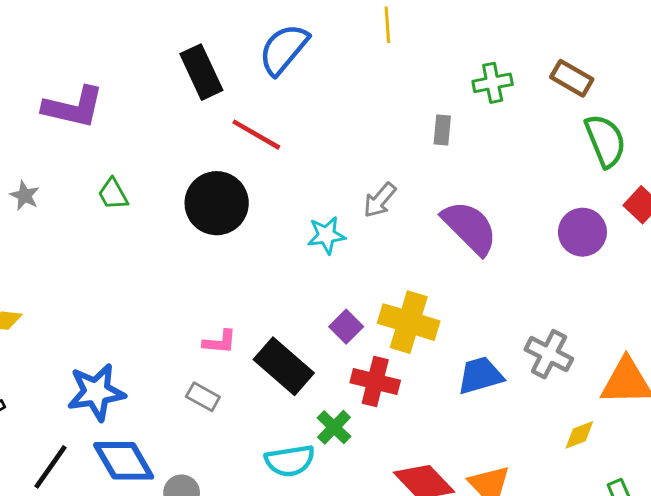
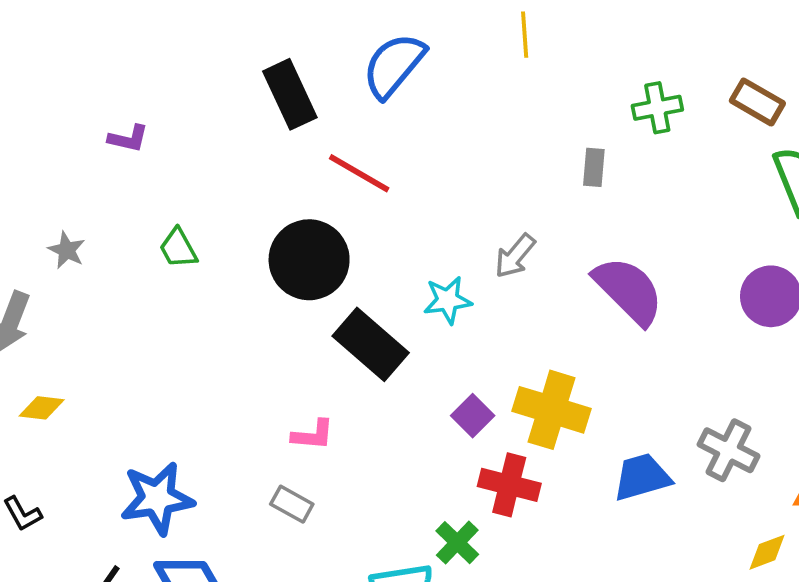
purple L-shape: (73, 107) -> (128, 139), size x0.5
black rectangle: (284, 366) -> (371, 344), moved

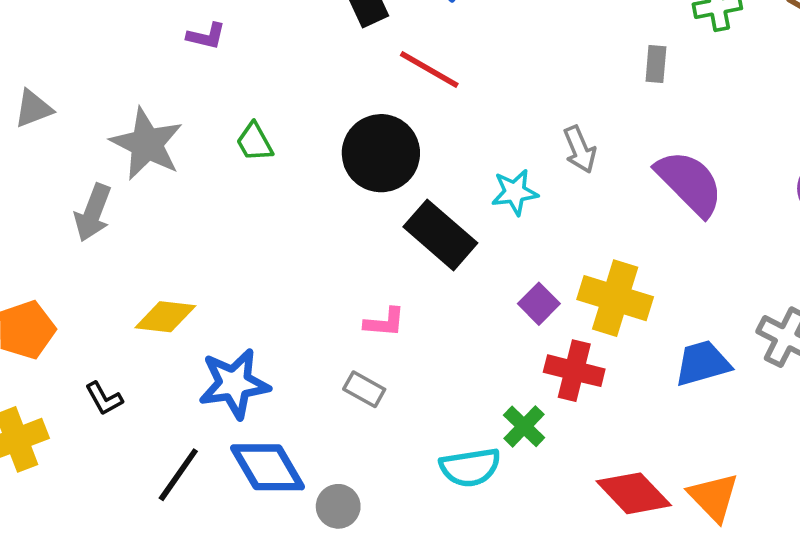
gray star: (67, 250) -> (147, 144), size x2.0
gray arrow: (515, 256) -> (580, 149), turned -63
yellow diamond: (42, 408) -> (165, 317), moved, size x1.4

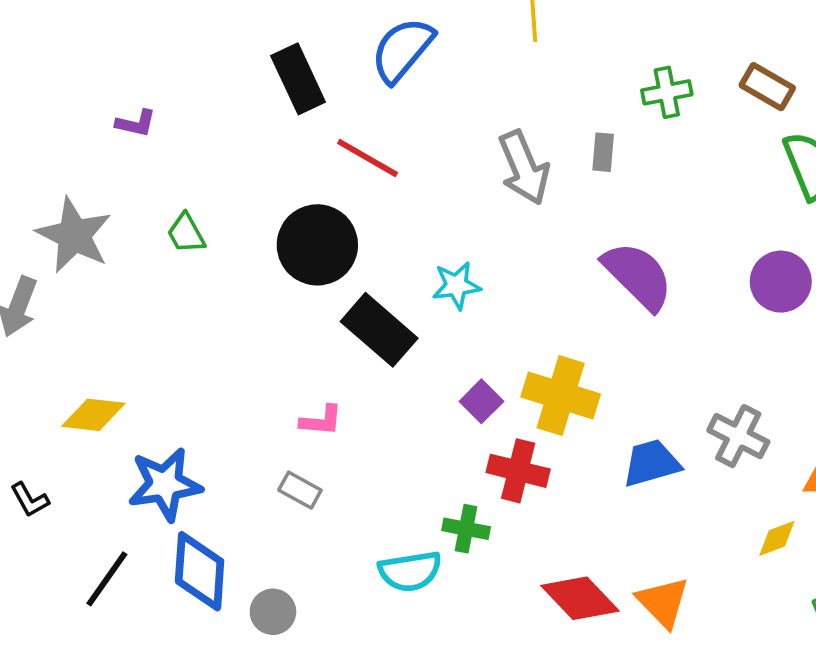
gray arrow: (580, 149) -> (524, 168), moved, size x1.5
green cross: (524, 426) -> (466, 529), turned -33
blue diamond: (268, 467) -> (200, 571), turned 34

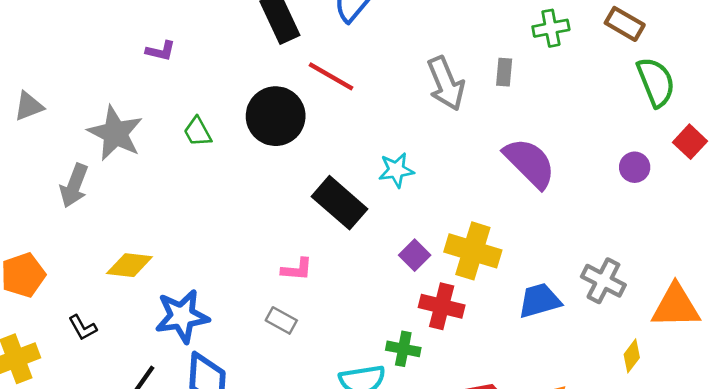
black circle: (317, 245) -> (276, 116), moved
purple circle: (781, 282) -> (635, 167), size x0.7
yellow diamond: (777, 538) -> (632, 356), turned -32

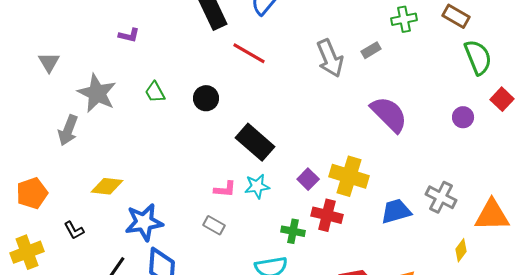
gray rectangle: (504, 72) -> (371, 50), turned 54
gray triangle: (29, 106) -> (49, 62), moved, turned -40
black circle: (276, 116) -> (206, 98), moved, size x0.6
cyan star: (396, 170) -> (257, 186), moved
green cross: (403, 349) -> (293, 231), moved

